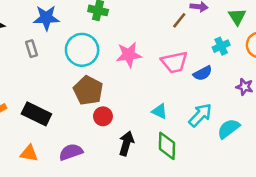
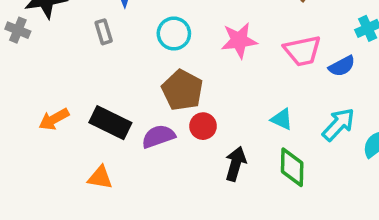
cyan circle: (82, 50) -> (174, 34), size x0.7
purple semicircle: (71, 152) -> (158, 136), moved

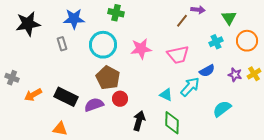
gray cross: (18, 30) -> (12, 78), moved
cyan circle: (174, 34) -> (103, 45), size x1.4
blue semicircle: (342, 66) -> (207, 71), moved
cyan arrow: (338, 124) -> (190, 87), moved

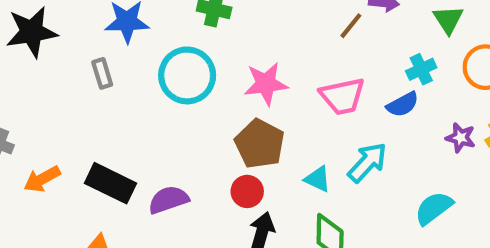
blue semicircle: (207, 71) -> (403, 104), moved
brown pentagon: (108, 78) -> (260, 144), moved
red circle: (120, 99) -> (247, 191), moved

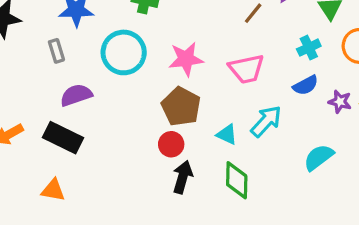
blue semicircle: (403, 104) -> (306, 85), moved
purple semicircle: (168, 200) -> (76, 95), moved

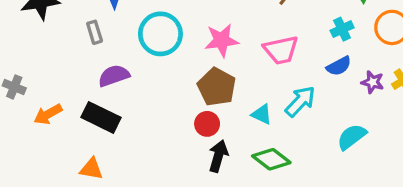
green diamond: (237, 180) -> (271, 159), turned -54

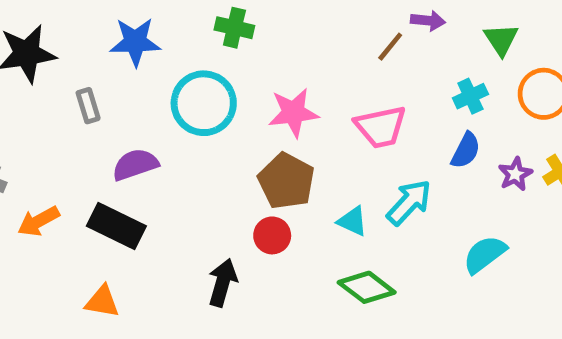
gray rectangle: (95, 32) -> (88, 106), moved
blue semicircle: (339, 66) -> (466, 150), turned -35
purple star: (373, 82) -> (515, 174), turned 30
black arrow: (218, 156) -> (223, 283), moved

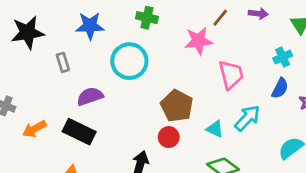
brown line: (390, 47) -> (220, 18), moved
pink star: (293, 113) -> (199, 41), moved
pink trapezoid: (381, 127) -> (231, 75), turned -92

